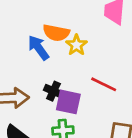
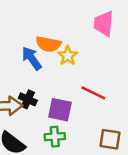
black cross: (53, 91) -> (28, 99), moved

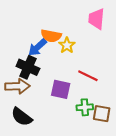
blue arrow: (32, 58) -> (37, 47), turned -96
black cross: (28, 99) -> (28, 67), moved, size x1.5
green cross: (55, 137) -> (85, 107), moved

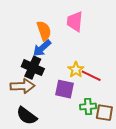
pink trapezoid: (96, 19) -> (75, 22), moved
orange semicircle: (51, 36) -> (44, 31), moved, turned -120
yellow star: (67, 45) -> (76, 70), moved

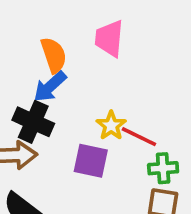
green cross: (88, 107) -> (163, 168), moved

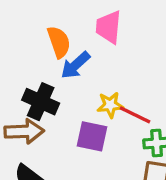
blue arrow: (50, 87) -> (75, 65), moved
yellow star: (111, 126) -> (110, 105), turned 30

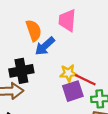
black cross: (41, 102) -> (21, 71), turned -35
purple square: (92, 136) -> (73, 91), moved, turned -30

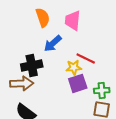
orange semicircle: (34, 30) -> (43, 17), moved
red line: (85, 80) -> (86, 58), moved

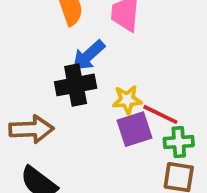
red line: (86, 58) -> (160, 114), moved
black cross: (32, 65) -> (76, 85), moved

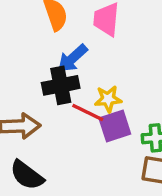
red line: (160, 114) -> (88, 112), moved

